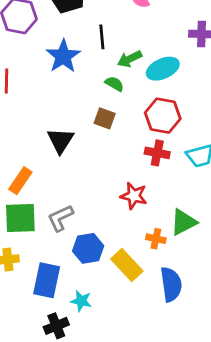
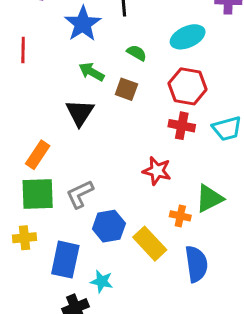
green arrow: (130, 59) -> (91, 72), moved, turned 55

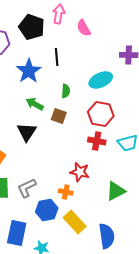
green semicircle: (137, 53) -> (66, 91), turned 64
orange cross: (180, 216) -> (66, 192), moved

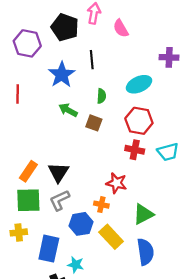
black triangle: (27, 132) -> (58, 172), moved
green triangle: (116, 191) -> (143, 214), moved

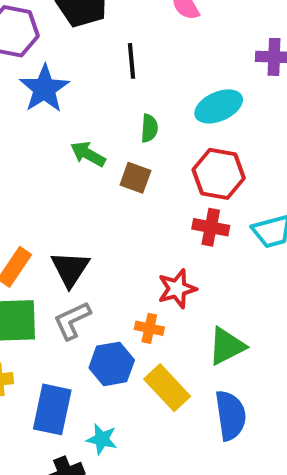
blue star: (62, 75) -> (44, 89), moved
red star: (116, 183) -> (177, 289), turned -30

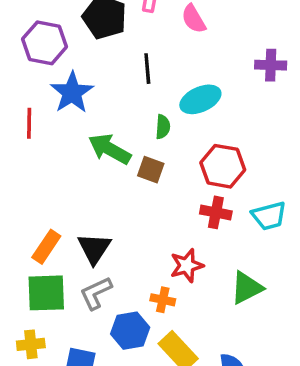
cyan ellipse: (219, 106) -> (200, 99), moved
green arrow: (88, 154) -> (110, 149), size x1.4
green triangle: (227, 346) -> (247, 288), moved

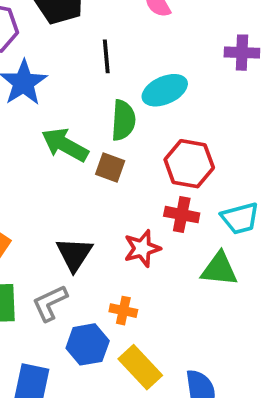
green semicircle: (163, 127) -> (123, 120), size x1.5
black triangle: (94, 248) -> (74, 254), moved
red star: (187, 266) -> (142, 248), moved
green triangle: (247, 288) -> (219, 269), moved, turned 33

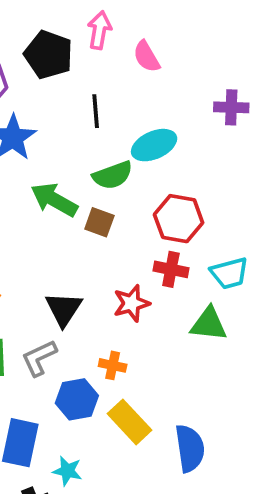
green semicircle: (123, 120) -> (113, 175), turned 66

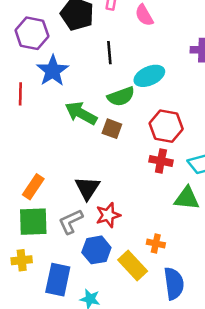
red star: (131, 303) -> (108, 215), moved
orange cross: (113, 365) -> (156, 243), moved

